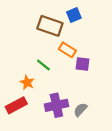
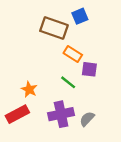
green line: (43, 65) -> (68, 82), moved

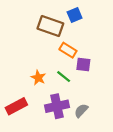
orange star: (29, 89) -> (38, 78), moved

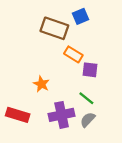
green line: (64, 77) -> (86, 98), moved
red rectangle: (16, 106) -> (18, 115), turned 45

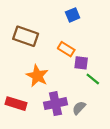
brown rectangle: (54, 28) -> (26, 36), moved
orange star: (41, 84) -> (37, 76), size x1.5
green line: (86, 98) -> (93, 79), moved

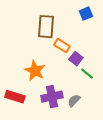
blue square: (73, 15) -> (86, 14), moved
brown rectangle: (26, 36) -> (46, 27), moved, turned 75
purple square: (81, 63) -> (76, 59), turned 32

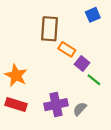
orange star: (35, 71) -> (16, 75), moved

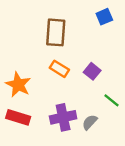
orange rectangle: (67, 49) -> (59, 69), moved
green line: (94, 80) -> (112, 100), moved

